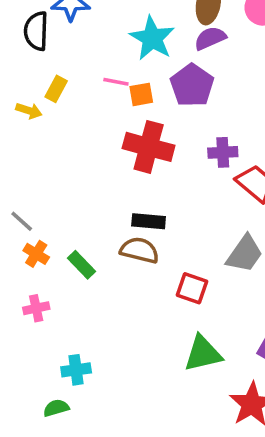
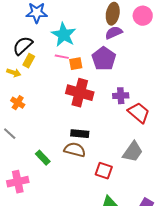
black semicircle: (36, 31) -> (23, 46), moved, turned 45
cyan star: (152, 38) -> (64, 35), moved
orange cross: (36, 254) -> (18, 103), moved
pink cross: (36, 308) -> (18, 182), size x1.5

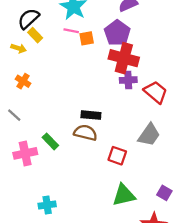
yellow rectangle: (29, 61) -> (35, 35), turned -72
red cross: (80, 93) -> (124, 58), moved
purple cross: (121, 96) -> (128, 80), moved
pink cross: (18, 182) -> (25, 153), moved

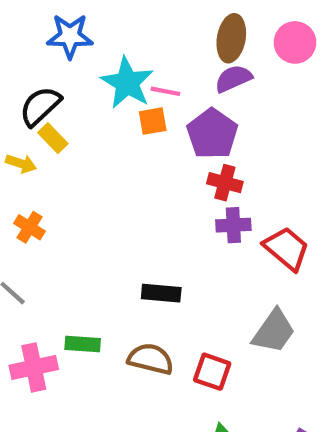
pink line: (71, 31) -> (165, 91), moved
orange square: (87, 38) -> (153, 121), moved
red cross: (124, 58) -> (225, 183), size x0.6
brown semicircle: (85, 133) -> (151, 359), moved
green rectangle: (50, 141) -> (83, 344), turned -42

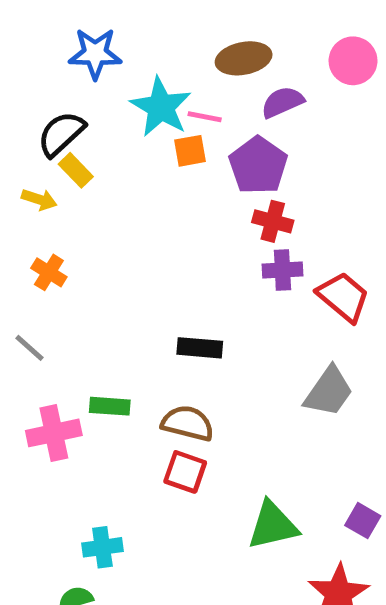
brown ellipse: (231, 38) -> (244, 58), moved, turned 69
red square: (212, 372) -> (185, 472), moved

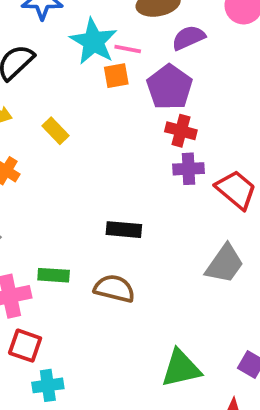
yellow rectangle: (76, 170) -> (55, 131), moved
red square: (185, 472) -> (25, 346), moved

